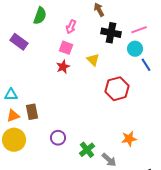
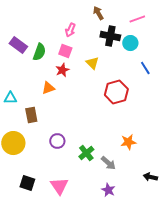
green semicircle: (40, 16) -> (39, 52), moved
pink line: (139, 30) -> (137, 19), moved
cyan circle: (135, 49) -> (130, 43), moved
orange triangle: (13, 116) -> (48, 88), moved

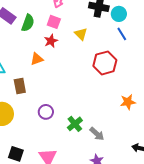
blue line: (145, 68) -> (122, 34), moved
orange star: (128, 142) -> (128, 102), moved

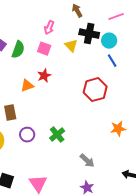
yellow triangle: (81, 34) -> (71, 46), moved
red star: (51, 41) -> (44, 76), moved
purple circle: (46, 112) -> (27, 135), moved
green cross: (75, 124) -> (57, 135), moved

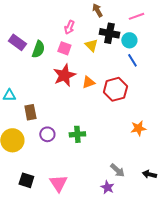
red star: (44, 76) -> (64, 75), size x1.6
orange triangle: (27, 86) -> (88, 82), moved
green cross: (57, 135) -> (77, 134), turned 35
gray arrow: (87, 161) -> (117, 170), moved

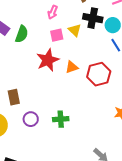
pink square: (64, 48) -> (57, 35), moved, turned -32

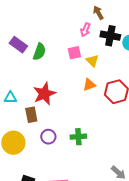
pink arrow: (53, 12) -> (85, 30), moved
yellow triangle: (75, 30) -> (92, 61), moved
red star: (48, 60) -> (44, 94), moved

